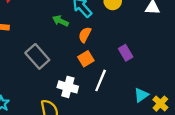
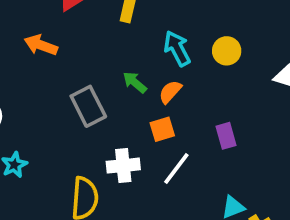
green arrow: (60, 21) -> (135, 82), moved
white cross: (68, 87) -> (123, 166), turned -36

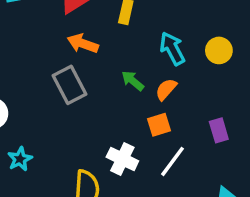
orange arrow: (41, 45) -> (83, 44), moved
gray rectangle: (88, 106) -> (69, 85), moved
white cross: (123, 166) -> (122, 159), turned 32

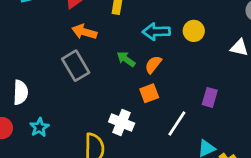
cyan arrow: (172, 49) -> (156, 32), turned -60
purple rectangle: (219, 130) -> (210, 97), moved, turned 36
white line: (172, 161) -> (177, 123), moved

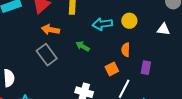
orange semicircle: (153, 65) -> (126, 50), moved, turned -32
orange square: (149, 93) -> (112, 69), moved

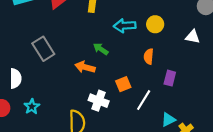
orange arrow: (50, 30) -> (85, 67), moved
gray rectangle: (47, 55) -> (43, 49), moved
orange square: (112, 69) -> (123, 84), moved

